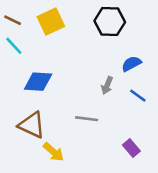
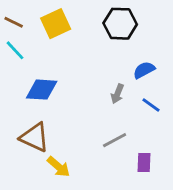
gray line: (87, 119) -> (115, 140), moved, turned -35
purple rectangle: (131, 148) -> (144, 163), turned 42

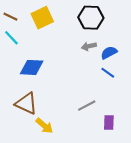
gray arrow: (117, 94) -> (89, 46), moved, turned 56
blue line: (151, 105) -> (108, 73), moved

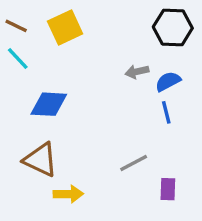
black hexagon: (91, 18) -> (173, 28), moved
blue line: (108, 73) -> (166, 112), turned 40
yellow arrow: (44, 126) -> (68, 194), turned -42

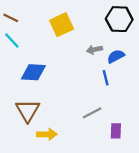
yellow square: (65, 28) -> (62, 25), moved
blue line: (166, 112) -> (106, 78), moved
brown triangle: (41, 160) -> (28, 111), turned 35

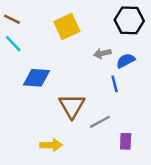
brown triangle: (28, 111) -> (72, 106), moved

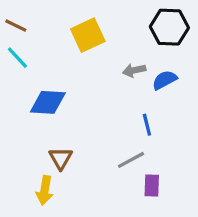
blue line: (115, 84) -> (147, 125), moved
brown triangle: (72, 106) -> (61, 158), moved, size x0.7
purple rectangle: (126, 141) -> (152, 186), moved
yellow arrow: (51, 145) -> (45, 190), moved, turned 100

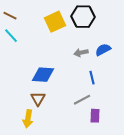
black hexagon: (169, 27) -> (83, 17), moved
gray arrow: (134, 70) -> (81, 53), moved
blue diamond: (48, 102) -> (43, 75), moved

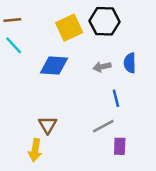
brown line: (10, 16) -> (12, 20), turned -32
blue semicircle: (103, 50) -> (130, 63), turned -63
blue diamond: (43, 75) -> (54, 65), moved

